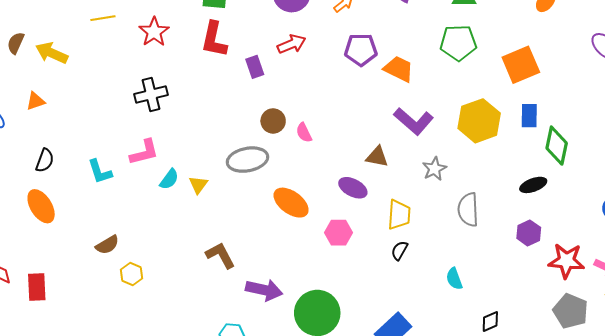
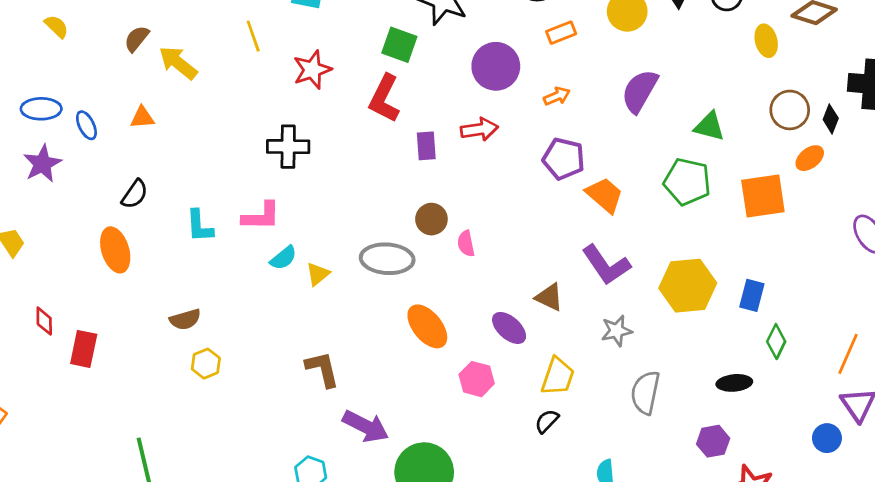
yellow line: (103, 18) -> (253, 36), turned 65
orange square: (521, 65) -> (763, 196), moved
green diamond: (557, 146) -> (776, 342), size x0.7

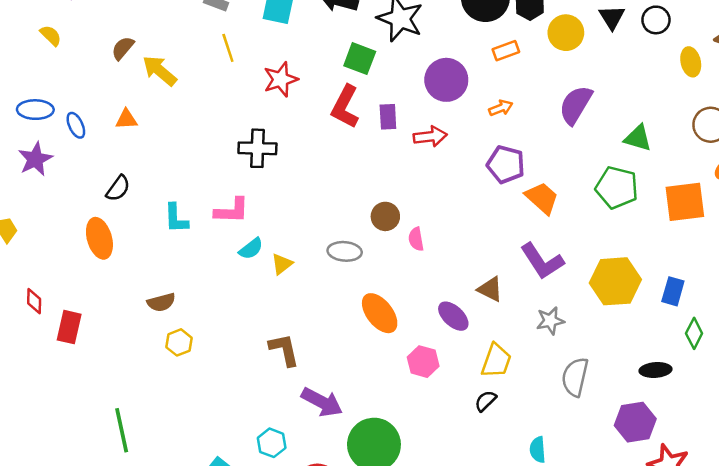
purple rectangle: (426, 146) -> (388, 117), moved
gray ellipse: (387, 259) -> (345, 251), size x0.7
purple hexagon: (713, 441) -> (635, 422), size x1.4

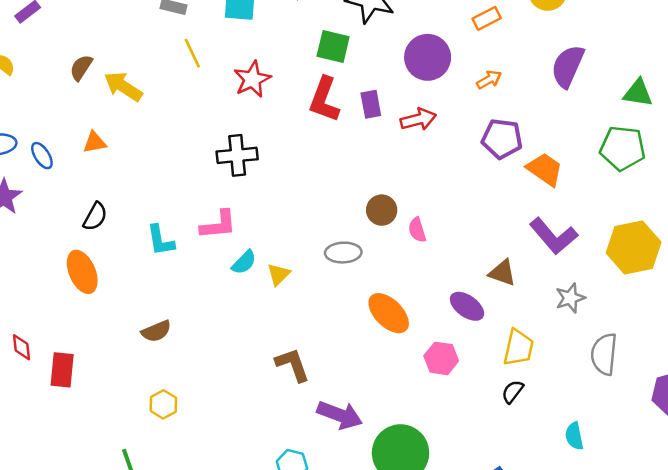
yellow hexagon: (179, 342) -> (163, 404), moved

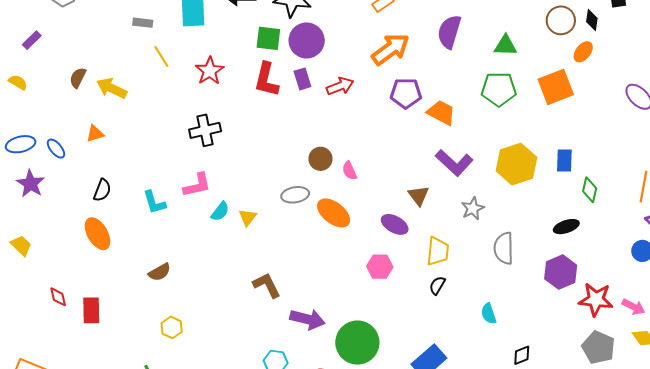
purple circle: (428, 57) -> (307, 40), moved
orange arrow: (489, 80) -> (390, 49), size x2.0
brown triangle: (502, 273) -> (419, 196), turned 40
orange ellipse: (389, 313) -> (334, 213), moved

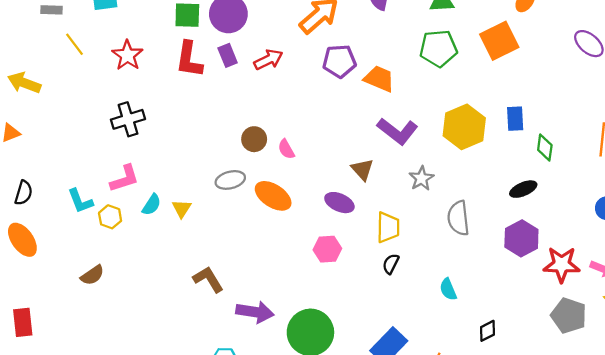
yellow hexagon: (172, 327) -> (110, 217), moved

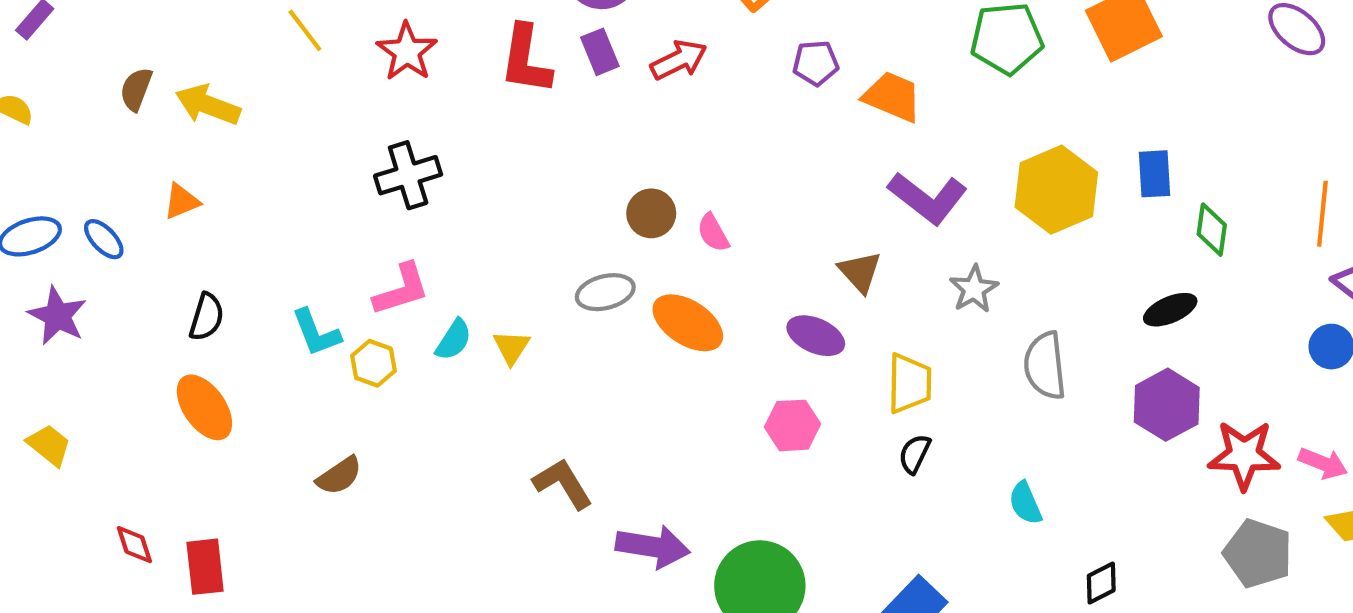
purple pentagon: (339, 61) -> (816, 63), size x0.7

